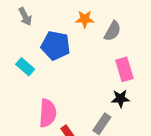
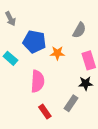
orange star: (85, 19) -> (57, 53), moved
pink semicircle: (48, 113) -> (38, 81), moved

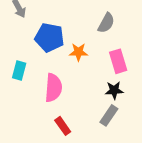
cyan rectangle: (10, 58) -> (19, 71), moved, turned 64
gray rectangle: (71, 103) -> (109, 115), moved

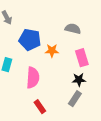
gray semicircle: (106, 23) -> (73, 29), turned -105

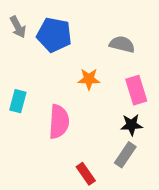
blue pentagon: (30, 40) -> (54, 35), moved
red rectangle: (40, 107) -> (86, 174), moved

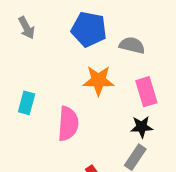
blue pentagon: (54, 35) -> (89, 29), moved
orange star: (89, 79) -> (98, 80), size x1.4

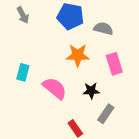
pink semicircle: (68, 124) -> (55, 88), turned -55
black star: (142, 127) -> (91, 91), moved

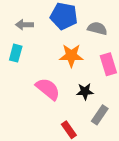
gray arrow: (23, 15) -> (24, 25), moved, turned 119
cyan rectangle: (23, 72) -> (16, 53), moved

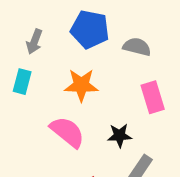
gray arrow: (24, 25) -> (34, 42), turned -70
orange star: (71, 56) -> (81, 85), moved

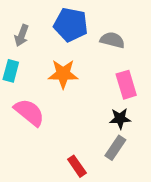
pink semicircle: (67, 132) -> (29, 112), moved
black star: (120, 135) -> (120, 119), moved

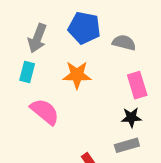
gray arrow: (22, 35) -> (37, 38), size x1.4
gray rectangle: (115, 148) -> (127, 145), turned 40

